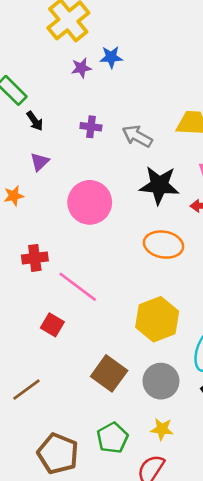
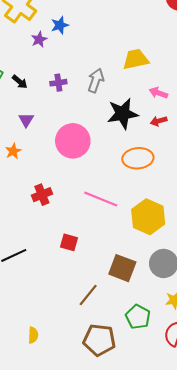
black arrow: (35, 121) -> (20, 82), moved
gray arrow: (137, 136) -> (96, 80), turned 95
pink line: (78, 287) -> (101, 199), moved
brown line: (26, 390) -> (88, 295), moved

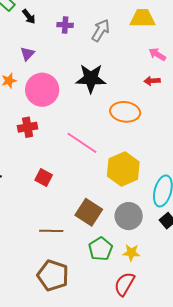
black star: (123, 114) -> (91, 78), moved
pink circle: (73, 141) -> (42, 90), moved
brown line: (88, 295) -> (51, 231), turned 40
green pentagon: (138, 317) -> (100, 249), moved

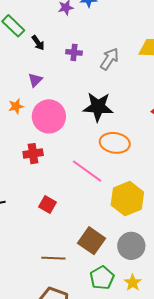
orange ellipse: (125, 112) -> (115, 143), moved
yellow star: (131, 253) -> (133, 283), turned 30

